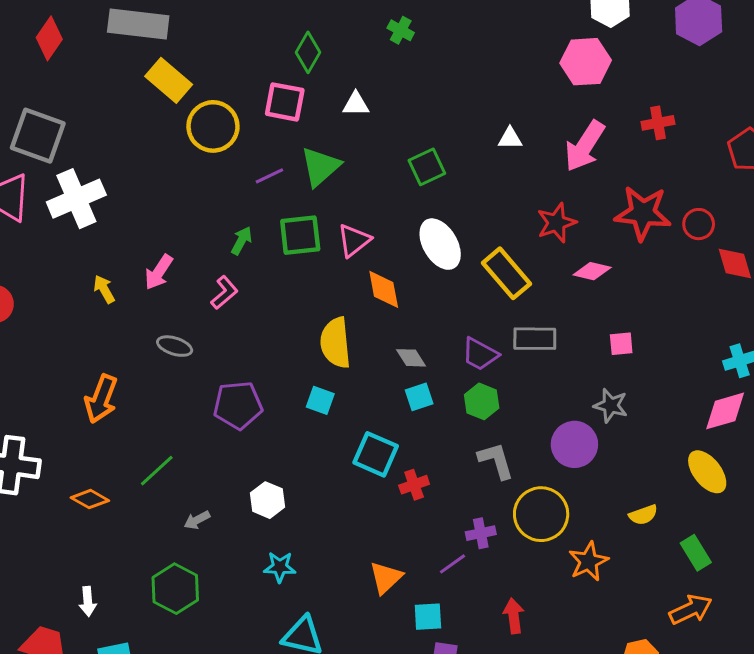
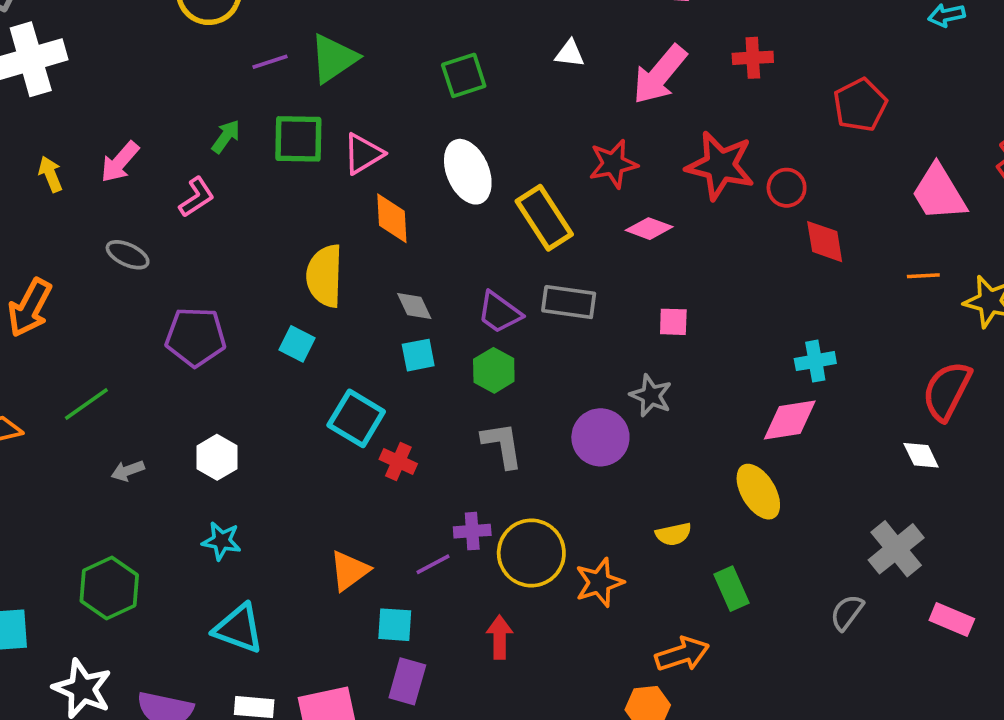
red cross: (414, 485) -> (398, 461), turned 36
yellow circle: (541, 514) -> (531, 553), moved
green hexagon: (175, 589) -> (109, 588), moved
orange arrow: (691, 609) -> (682, 654), moved

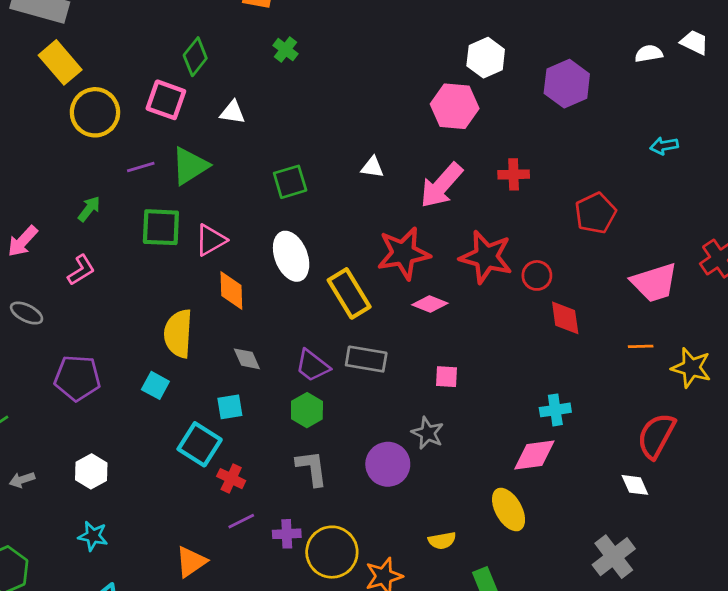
green arrow: (226, 136) -> (89, 209), moved
red star: (613, 164) -> (404, 253), size x1.4
pink trapezoid: (939, 193) -> (654, 283), turned -78
cyan square: (418, 355) -> (230, 407), moved
purple line: (433, 564) -> (241, 521), moved

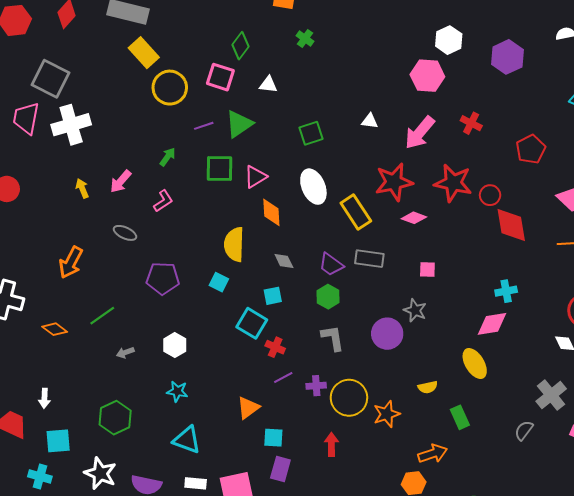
red cross: (514, 174) -> (471, 123), turned 30
red diamond: (565, 318) -> (511, 225), size x1.4

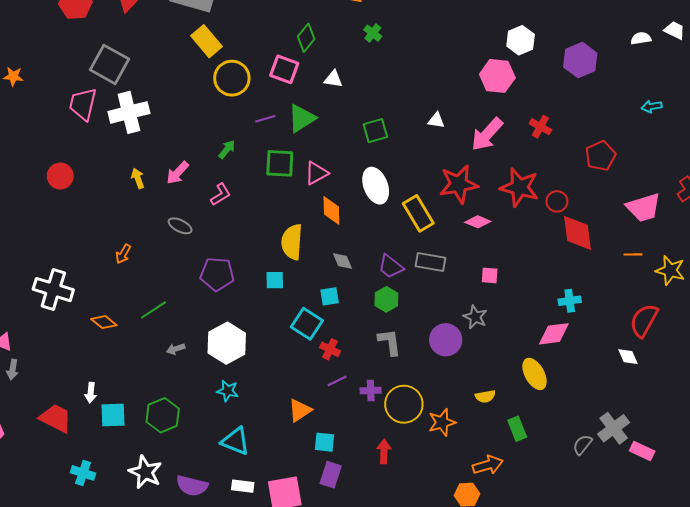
orange arrow: (71, 262) -> (123, 254), size x0.6
cyan square: (219, 282) -> (275, 280), turned -30
white hexagon: (175, 345) -> (227, 343), size x1.6
gray cross: (551, 395) -> (614, 428), moved
cyan square: (58, 441) -> (113, 415), moved

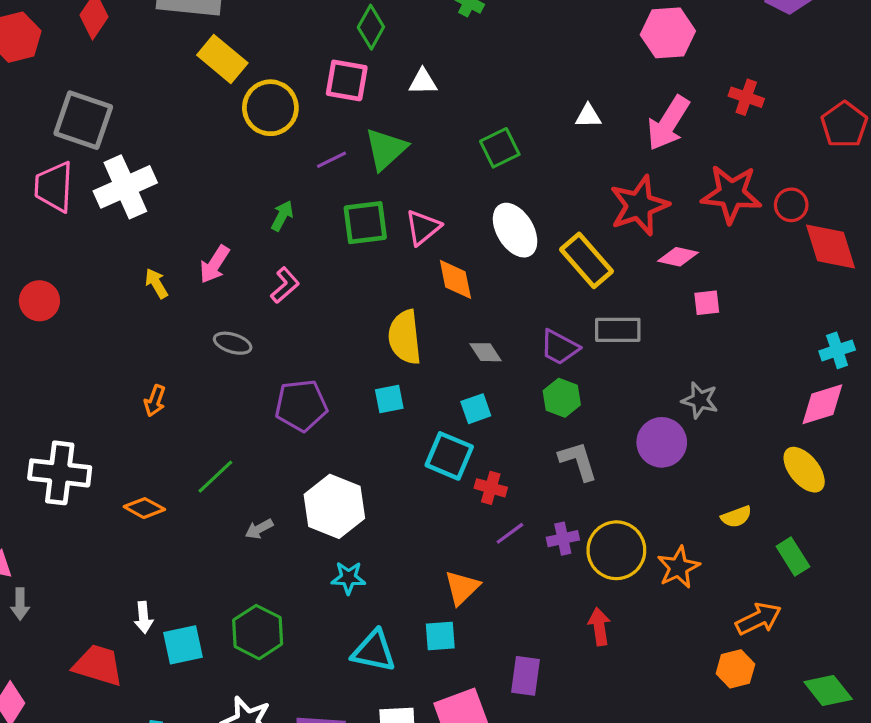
pink square: (490, 275) -> (707, 303), moved
cyan square: (325, 442) -> (440, 636), moved

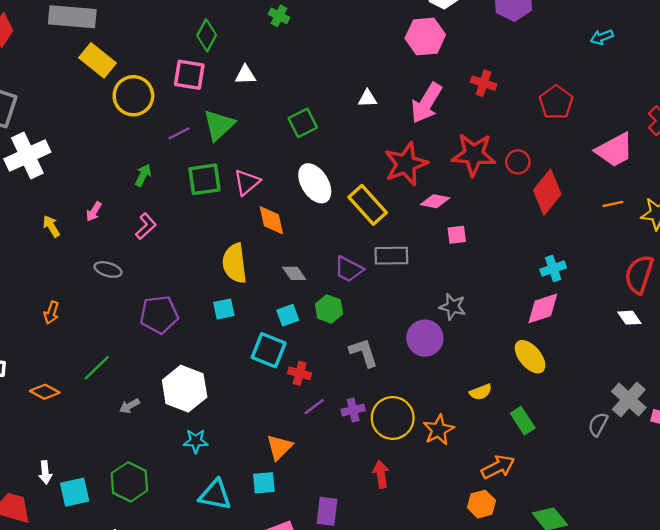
red diamond: (831, 247) -> (547, 192), turned 57
pink arrow: (215, 264) -> (94, 212), size x0.7
green hexagon: (562, 398) -> (329, 309), moved

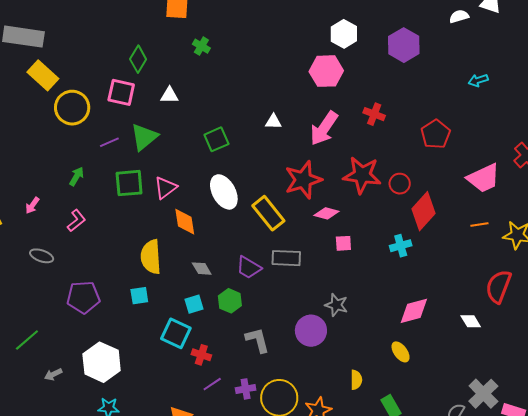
cyan cross: (553, 269) -> (401, 246), moved
white diamond: (629, 318) -> (471, 321), moved
yellow ellipse: (530, 357) -> (401, 352), size x0.7
yellow semicircle: (481, 392) -> (356, 380), turned -72

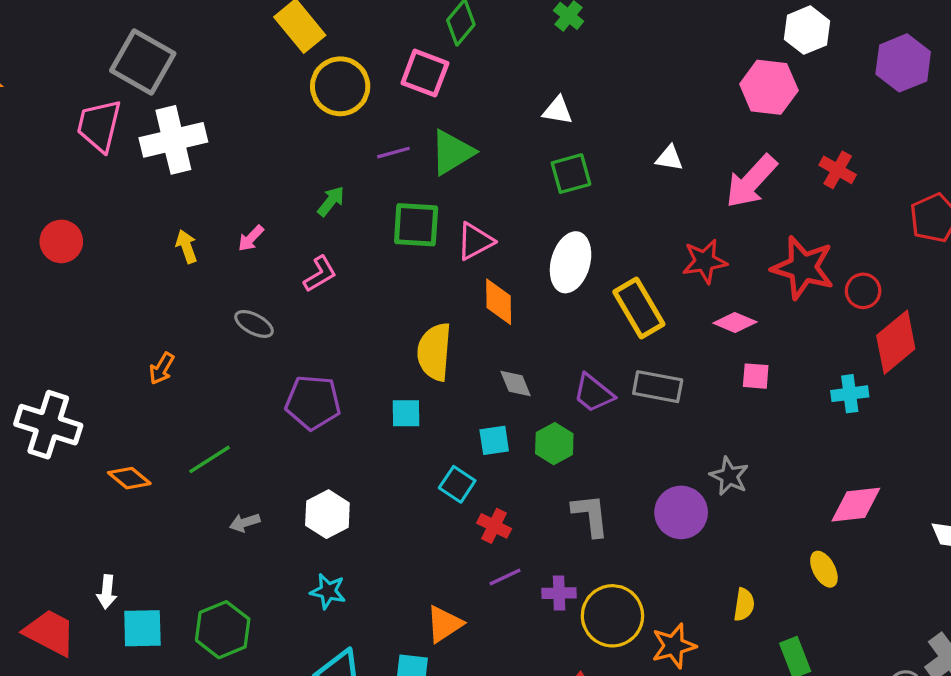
white triangle: (169, 95) -> (558, 110), moved
red star: (303, 180) -> (705, 261), size x0.7
white ellipse: (224, 192) -> (571, 262), turned 36
cyan square: (176, 333) -> (457, 484), size x0.7
white hexagon: (102, 362) -> (327, 514), size x0.7

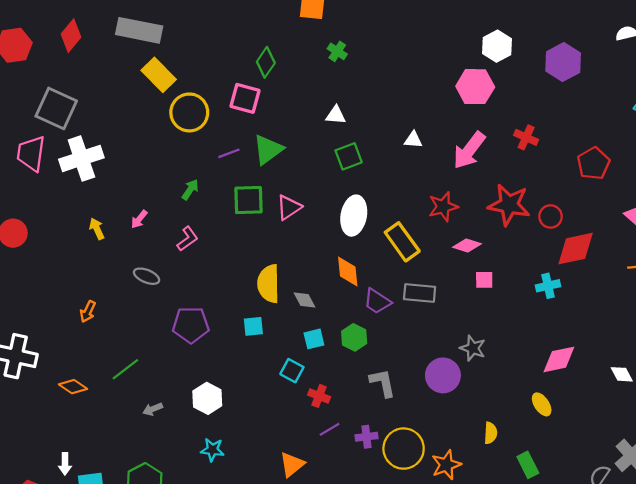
orange diamond: (499, 302) -> (348, 271), moved
red diamond: (896, 342) -> (576, 249), turned 33
gray diamond: (516, 384) -> (304, 300), moved

